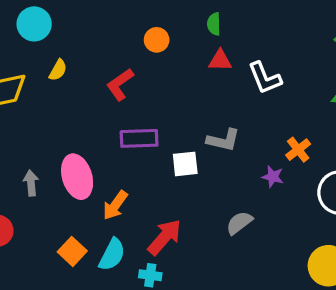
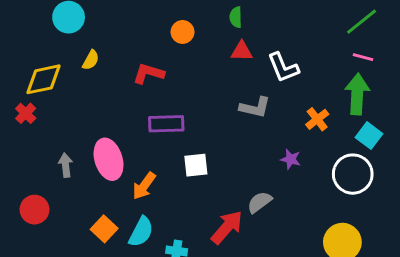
red L-shape: (120, 84) -> (148, 73), turned 52
gray L-shape: (223, 140) -> (255, 107), moved
orange cross: (298, 150) -> (317, 119), moved
white square: (185, 164) -> (196, 165), moved
red arrow: (165, 237) -> (227, 227), moved

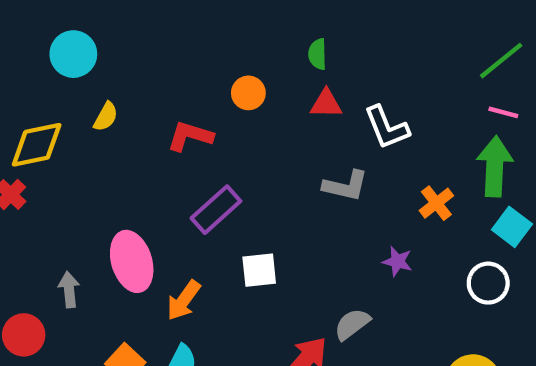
orange circle: (183, 32) -> (248, 93), moved
purple rectangle: (166, 124) -> (216, 210), turned -40
gray arrow: (66, 165) -> (69, 290), moved
white circle: (353, 174) -> (488, 283), size x0.7

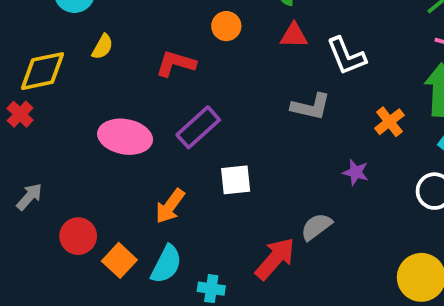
pink ellipse: (132, 261) -> (125, 137), moved, turned -63
gray arrow: (69, 290) -> (29, 197), moved, turned 48
red circle: (24, 335) -> (78, 236), moved

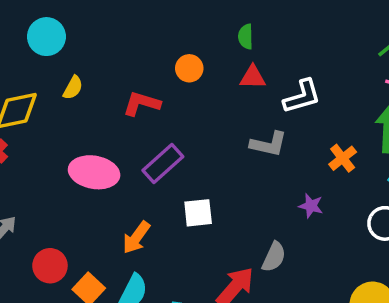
white L-shape: (346, 56) -> (302, 97), turned -84
gray semicircle: (316, 227) -> (274, 257), turned 152

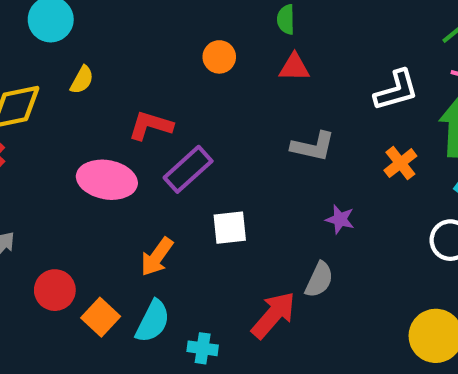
white L-shape: (302, 97) -> (396, 90), moved
red L-shape: (142, 104) -> (151, 126), moved
purple star: (311, 206) -> (340, 219), moved

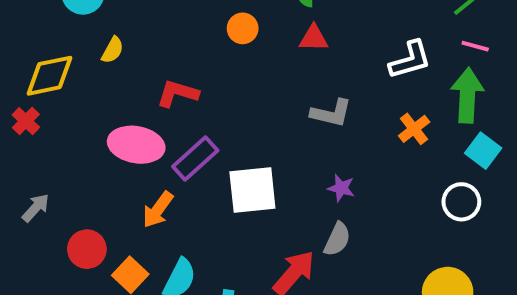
purple rectangle: (188, 169) -> (195, 158), moved
purple star: (340, 219) -> (341, 188), moved
white square: (230, 228) -> (252, 190), size x1.5
orange arrow: (157, 257) -> (158, 210), moved

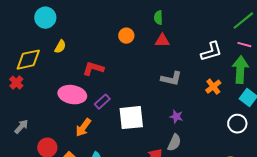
purple rectangle: (195, 158) -> (102, 102), size x0.7

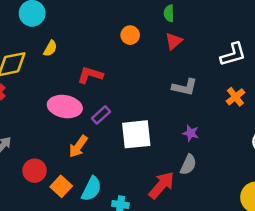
red triangle: (162, 41) -> (174, 41), turned -42

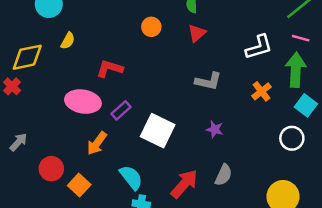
white square: (136, 134) -> (158, 131), turned 32
gray semicircle: (188, 165) -> (223, 175), moved
cyan semicircle: (91, 189) -> (131, 177), moved, turned -65

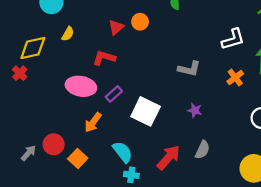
red triangle: (197, 33) -> (116, 27), moved
gray arrow: (18, 142) -> (28, 153), moved

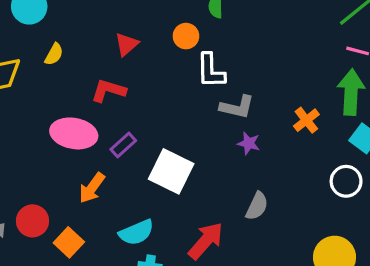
orange circle: (140, 22) -> (186, 36), moved
white L-shape: (233, 39) -> (211, 71), moved, turned 105
purple star: (195, 110) -> (249, 143), moved
gray semicircle: (202, 150) -> (257, 206), moved
cyan semicircle: (123, 152) -> (136, 232), turned 105

